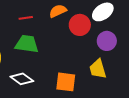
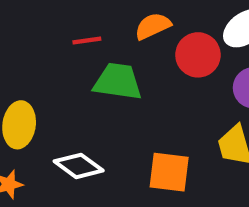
green trapezoid: (27, 44) -> (118, 82), moved

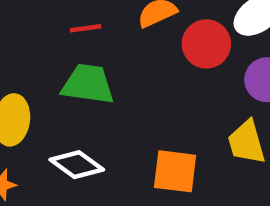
green trapezoid: (118, 82) -> (88, 84), moved

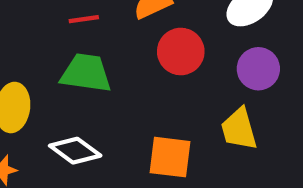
red circle: (206, 44) -> (181, 52), moved

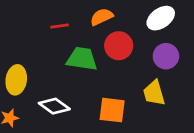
green trapezoid: (86, 73) -> (82, 59), moved

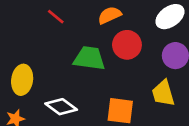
red line: (60, 26) -> (56, 17), moved, turned 48

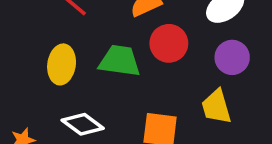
yellow ellipse: (22, 80) -> (62, 64), moved

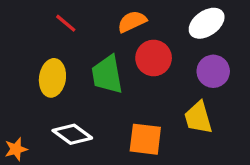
green trapezoid: (120, 61) -> (107, 75), turned -108

